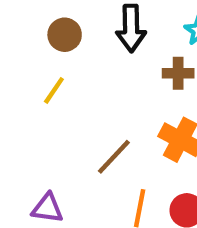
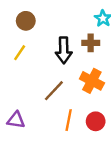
black arrow: (131, 28) -> (64, 50), moved

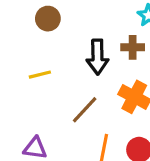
yellow line: (20, 53) -> (40, 75), moved, turned 42

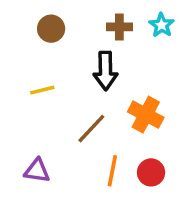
brown cross: (133, 47) -> (119, 27), moved

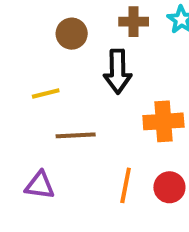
brown circle: (51, 29) -> (72, 34), moved
orange cross: (146, 115) -> (163, 121), turned -32
brown line: (91, 129) -> (76, 135), moved, turned 44

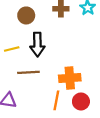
black arrow: (118, 72) -> (37, 45), moved
orange cross: (163, 121) -> (70, 78), moved

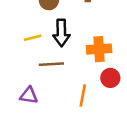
orange cross: (70, 78) -> (99, 49), moved
red circle: (81, 101) -> (110, 78), moved

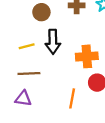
brown line: (51, 64) -> (29, 73), moved

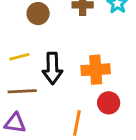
black arrow: (53, 42) -> (52, 68), moved

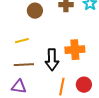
black arrow: (52, 68) -> (52, 60), moved
red circle: (109, 103) -> (84, 85), moved

